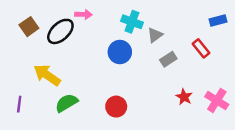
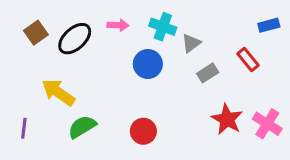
pink arrow: (83, 14) -> (118, 25), moved
red star: (184, 97) -> (227, 119), size x1.5

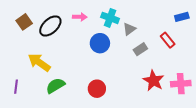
pink cross: (267, 124) -> (181, 84), turned -36

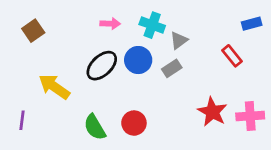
black ellipse: (50, 26) -> (102, 66), moved
gray rectangle: (140, 49) -> (172, 68), moved
green semicircle: (55, 86) -> (95, 127), moved, turned -90

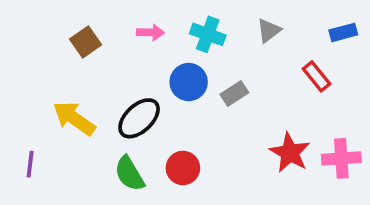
brown square: (33, 31) -> (86, 42), moved
gray triangle: (179, 40) -> (269, 31), moved
black ellipse: (102, 66) -> (139, 118), moved

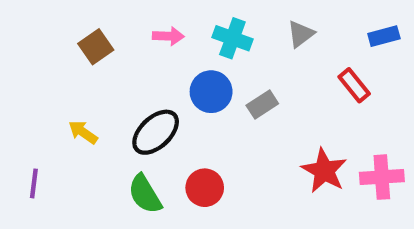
yellow arrow: (74, 118) -> (83, 132), size x0.6

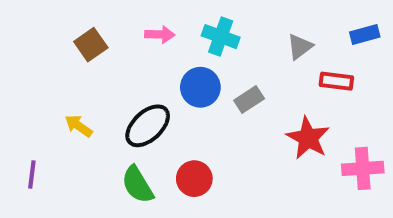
gray triangle: (301, 34) -> (300, 47), moved
red rectangle: (354, 85) -> (336, 81), turned -44
red star: (324, 171) -> (308, 138), moved

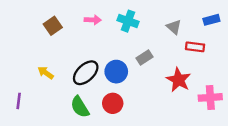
gray triangle: (300, 47) -> (174, 27), turned -42
blue circle: (200, 87) -> (116, 72), moved

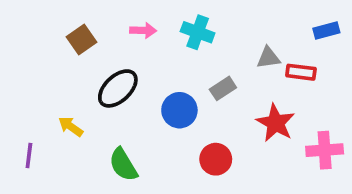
gray triangle: (174, 27) -> (268, 58), moved, turned -49
yellow arrow: (46, 73) -> (71, 127), moved
black ellipse: (86, 73) -> (118, 88), moved
red circle: (113, 103) -> (216, 159), moved

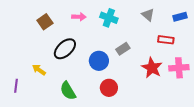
gray triangle: (268, 58) -> (148, 15), moved, turned 48
pink cross: (325, 150) -> (179, 68), moved
red circle: (216, 159) -> (109, 88), moved

